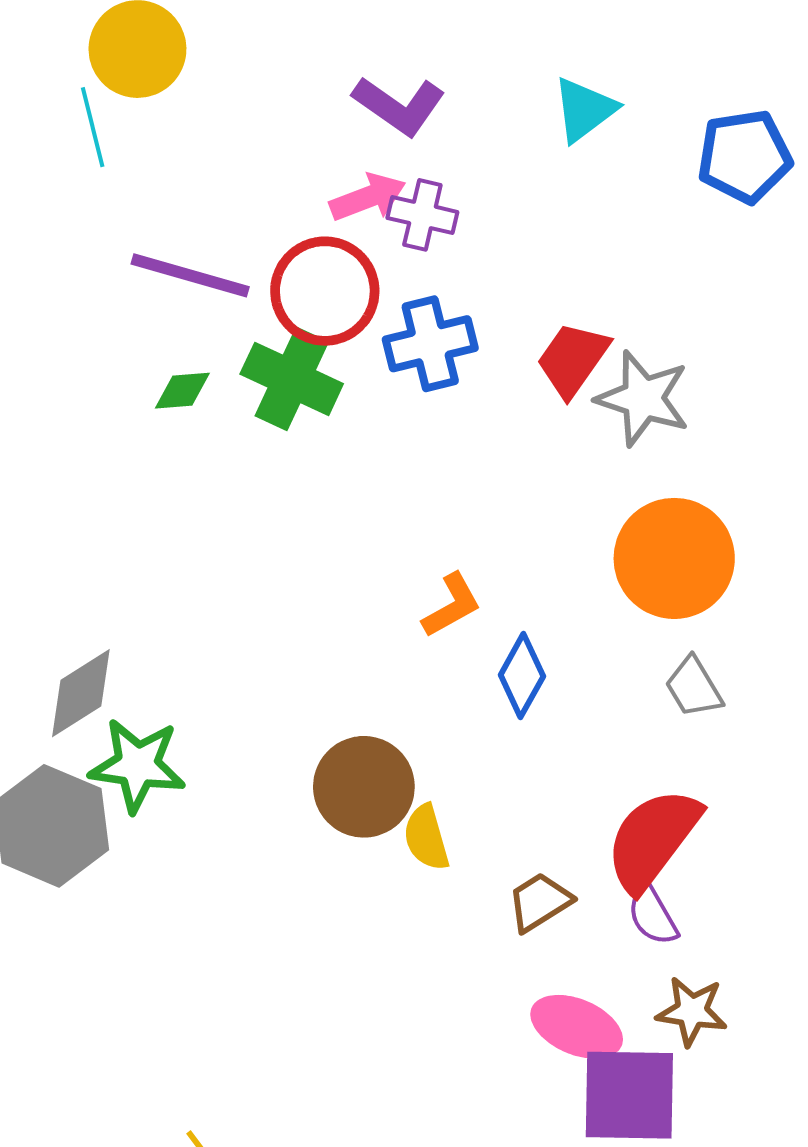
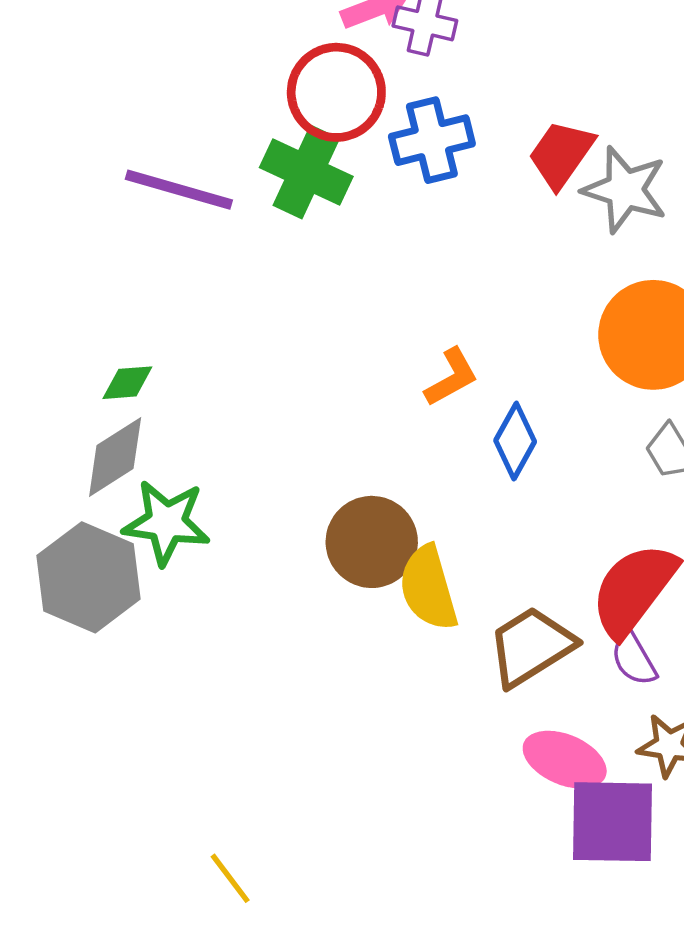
purple line: (190, 275) -> (179, 190), moved
green diamond: (182, 391) -> (127, 383), moved
yellow semicircle: (426, 838) -> (428, 588), size x1.4
brown trapezoid: (540, 902) -> (531, 646), size x1.5

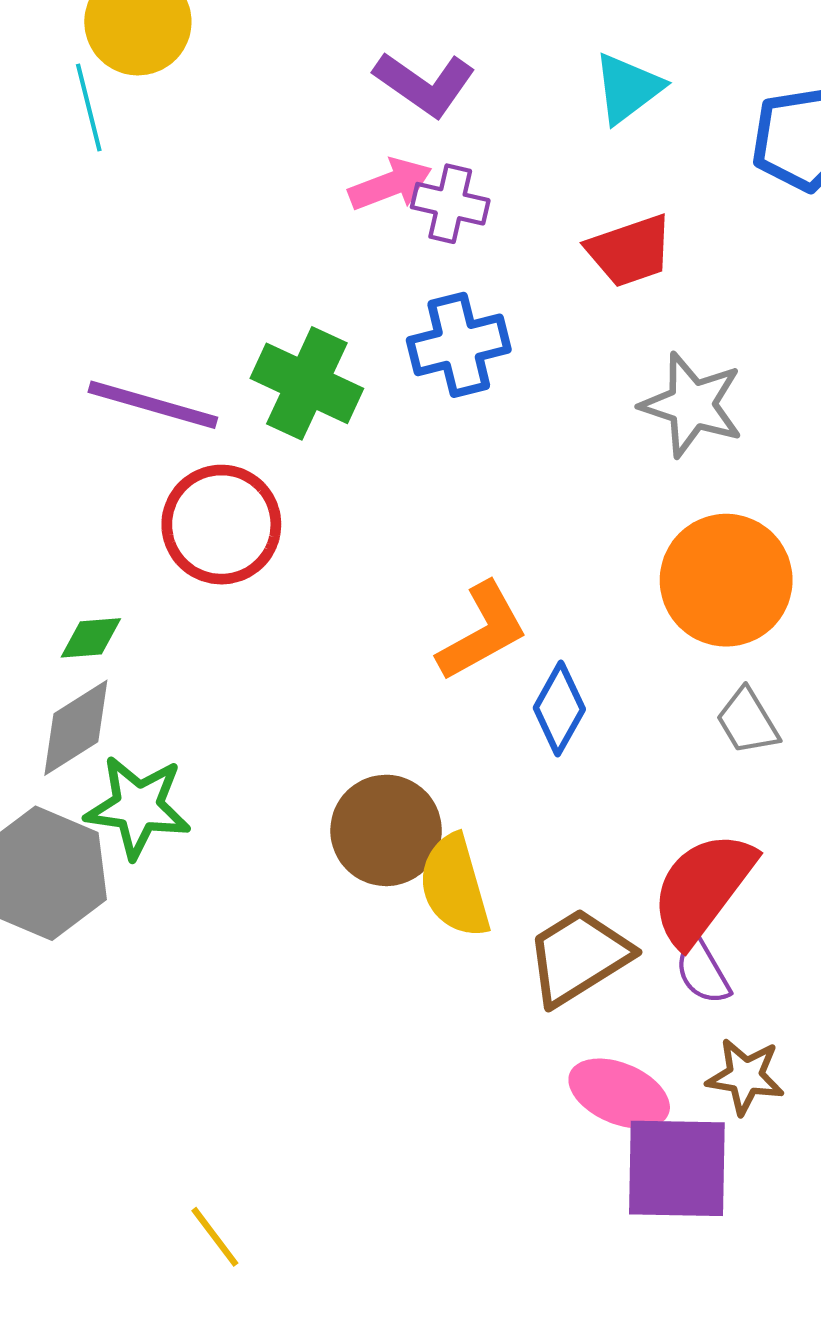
red circle: (336, 92) -> (221, 525), moved
red trapezoid: (561, 154) -> (630, 251), moved, turned -144
orange L-shape: (451, 377) -> (482, 632), size x1.4

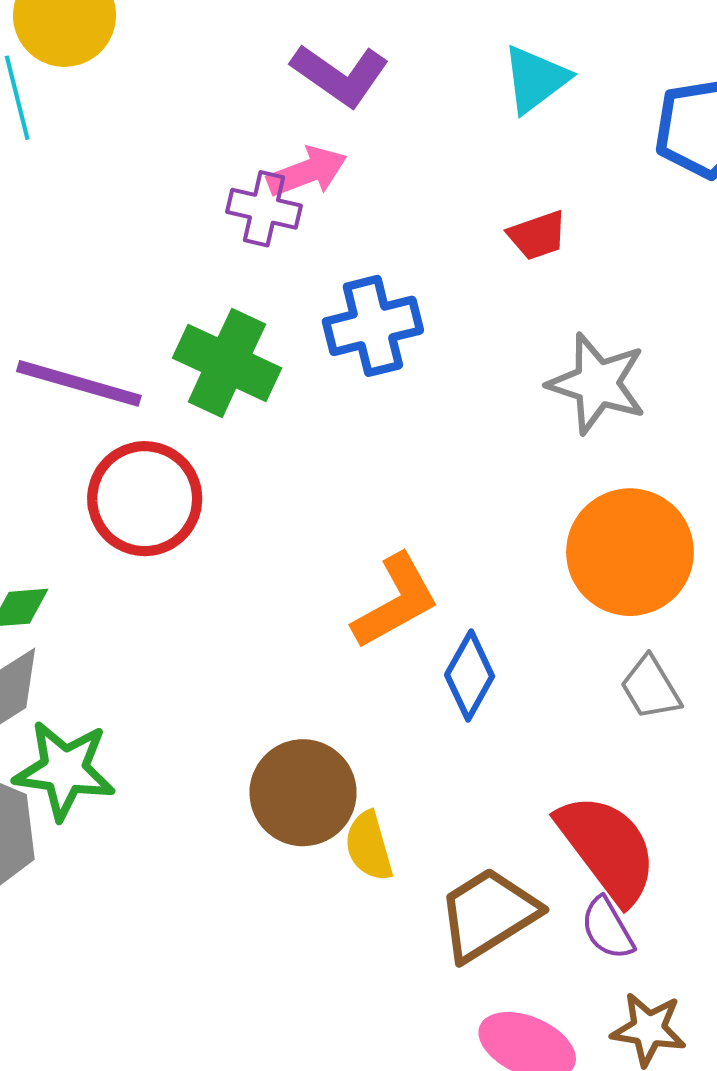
purple cross: (450, 204) -> (264, 209), moved
red trapezoid: (630, 251) -> (537, 235), size x0.7
yellow semicircle: (454, 886) -> (369, 846), size x0.7
red semicircle: (703, 888) -> (607, 848), turned 106

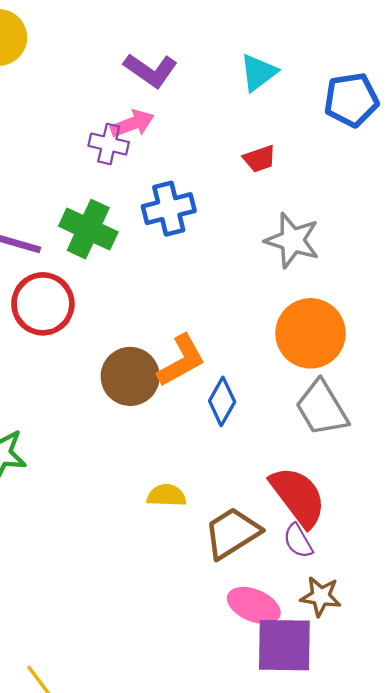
gray trapezoid: (651, 688) -> (322, 408), size x1.6
brown circle: (303, 793) -> (130, 376), moved
yellow semicircle: (369, 846) -> (166, 495), turned 108

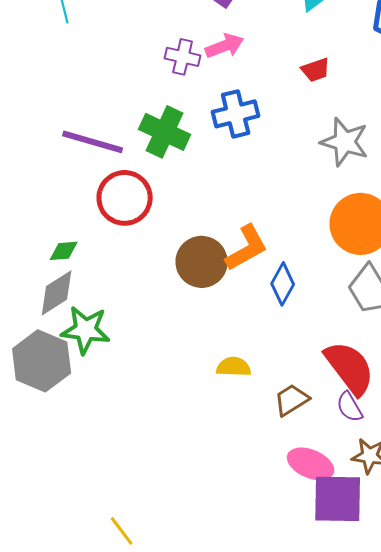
pink arrow: (132, 124) -> (225, 46), moved
brown trapezoid: (232, 533) -> (292, 400), size x0.7

